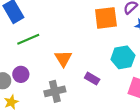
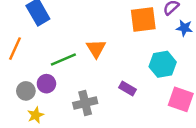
green line: (28, 39) -> (63, 59), moved
orange triangle: (63, 58) -> (96, 49), moved

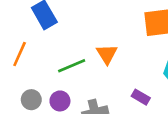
purple circle: (46, 84) -> (60, 101), moved

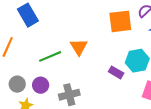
purple rectangle: (141, 97) -> (116, 72), moved

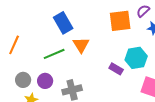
blue rectangle: (28, 15) -> (63, 23), moved

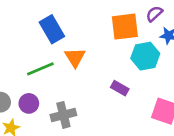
cyan hexagon: (136, 58) -> (145, 56), moved

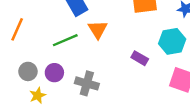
cyan hexagon: (145, 56) -> (172, 41), moved
gray cross: (63, 115) -> (87, 83), turned 30

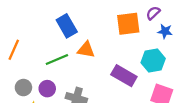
orange triangle: (98, 29) -> (86, 50), turned -48
purple rectangle: (140, 58) -> (124, 76), size x1.6

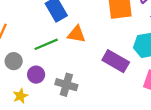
gray circle: (23, 88) -> (14, 61), moved

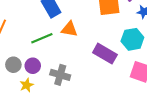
gray circle: (14, 61) -> (13, 65), moved
yellow star: (20, 96) -> (27, 85), moved

